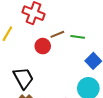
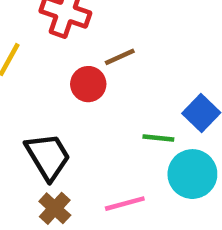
green line: (78, 37) -> (158, 138), moved

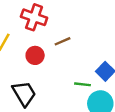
red circle: (88, 84) -> (35, 55), moved

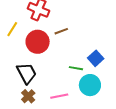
red circle: (35, 55) -> (38, 42), size x1.5

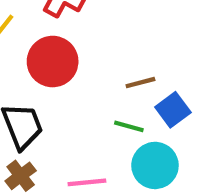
brown line: (61, 31) -> (140, 83), moved

